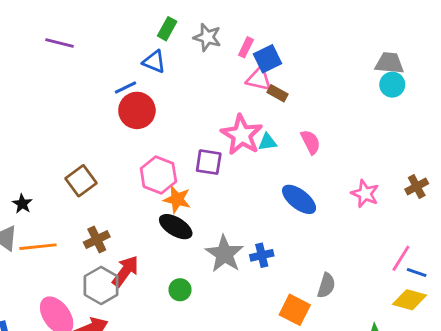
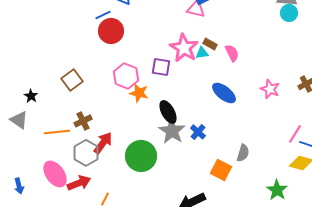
brown rectangle: (278, 93) -> (210, 44), moved
black ellipse: (176, 227) -> (168, 112), moved, turned 30
orange line: (38, 247) -> (57, 132), moved
blue cross: (262, 255) -> (198, 132), turned -35
green circle: (180, 290) -> (141, 156), size x2.0

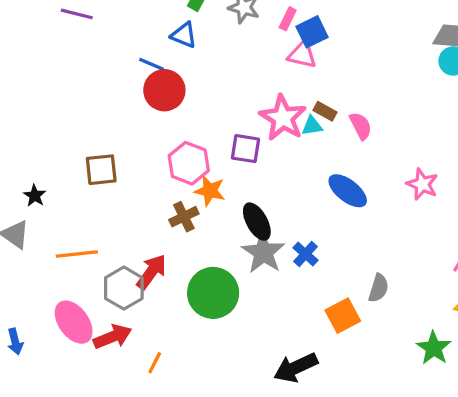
blue line: (103, 15) -> (151, 64), turned 49
brown square: (72, 80) -> (101, 170), turned 30
brown cross: (83, 121) -> (184, 217), moved
orange square: (221, 170) -> (343, 316), turned 35

